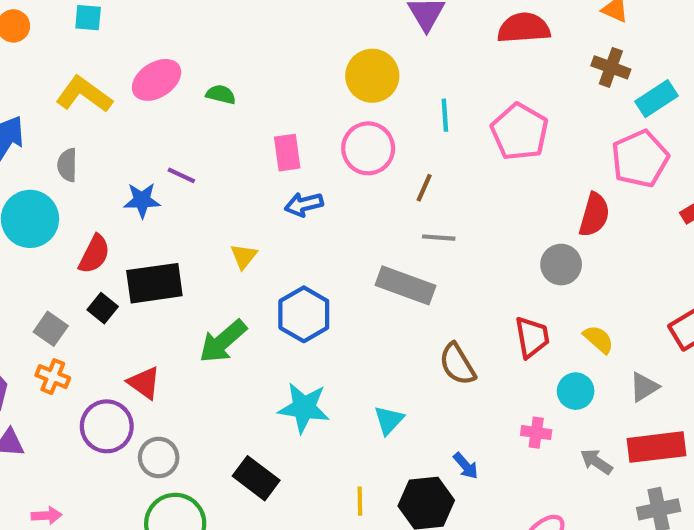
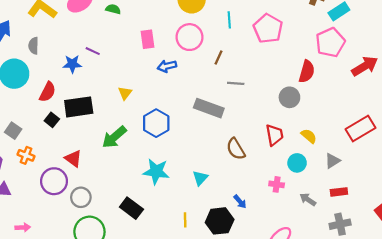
blue arrow: (304, 204) -> (167, 66), moved
gray line: (439, 238) -> (236, 83), moved
gray square: (51, 329) -> (13, 131), moved
red rectangle: (657, 447) -> (339, 192), size x0.6

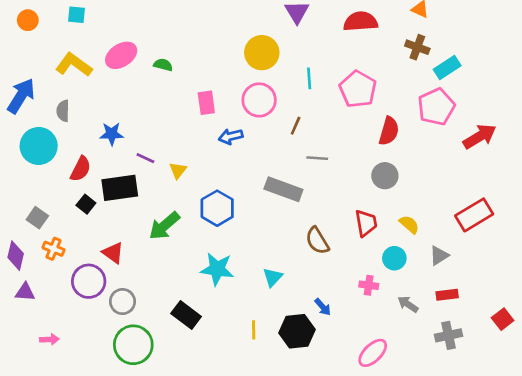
purple line: (93, 51) -> (145, 158), moved
red semicircle: (307, 72) -> (389, 131), moved

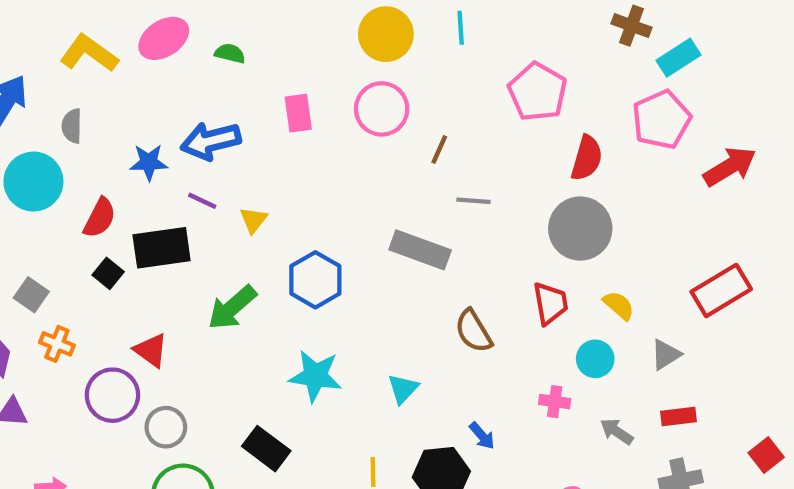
cyan line: (309, 78) -> (461, 28), moved
blue arrow: (231, 136) -> (211, 141), moved, size x1.5
gray circle: (385, 176) -> (580, 229), size x1.5

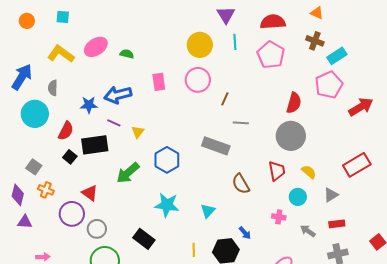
pink pentagon: (538, 92) -> (271, 55), moved

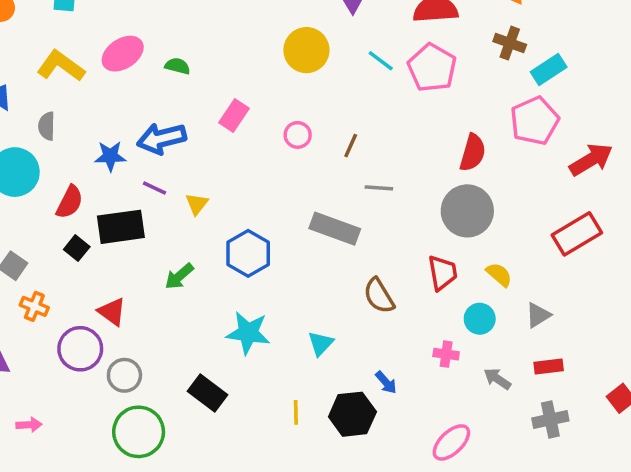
cyan line: (235, 42) -> (381, 61), moved, turned -49
pink circle: (198, 80) -> (298, 135), moved, size x0.6
pink rectangle: (159, 82) -> (234, 115), turned 42
red rectangle: (357, 165) -> (577, 234), moved
green arrow: (128, 173) -> (179, 276), size x0.7

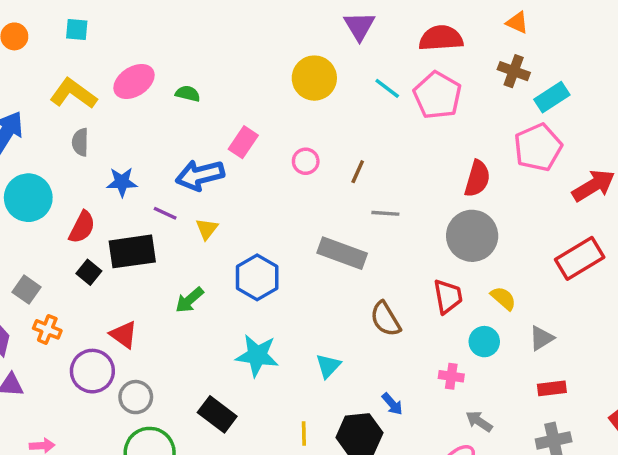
gray semicircle: (47, 126) -> (80, 142), moved
blue arrow: (162, 138) -> (200, 175), moved
gray arrow: (497, 379) -> (479, 421), moved

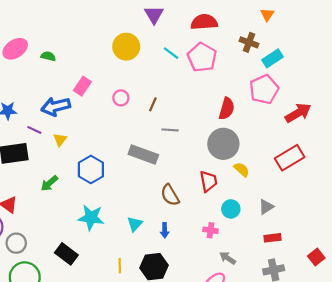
orange triangle: (517, 23) -> (267, 15), moved, turned 40
yellow semicircle: (503, 298) -> (242, 169), moved
blue arrow: (392, 404) -> (165, 230), moved, turned 40

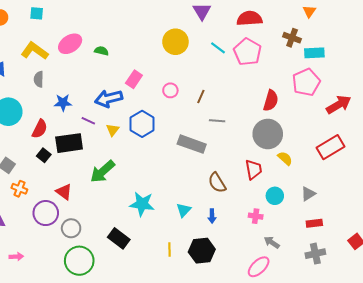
cyan rectangle: (273, 58) -> (314, 53), turned 30
blue hexagon: (91, 169) -> (142, 124), moved
green arrow: (49, 183) -> (103, 171), size x1.5

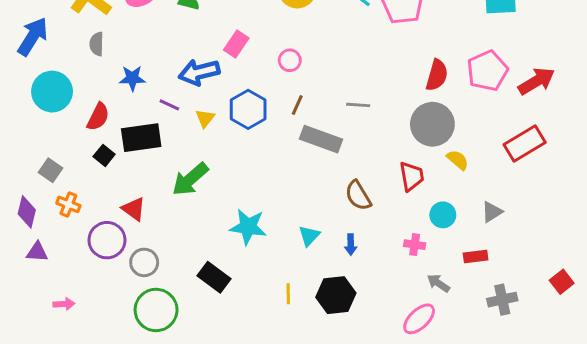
pink pentagon: (306, 82) -> (487, 71), moved
brown line: (201, 96) -> (297, 105), moved
red rectangle: (314, 223) -> (476, 256), moved

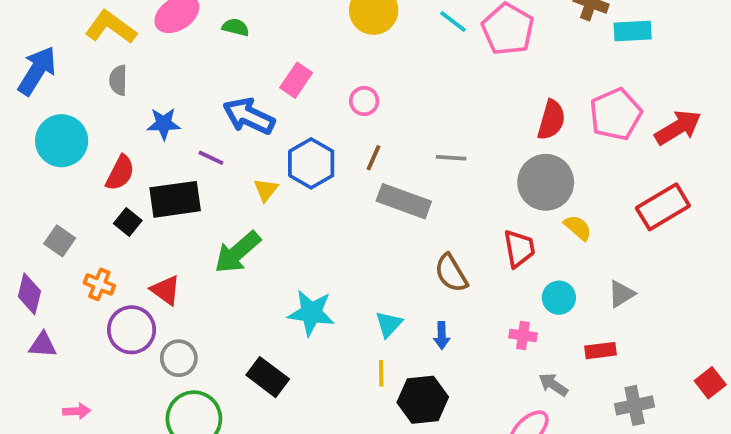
blue arrow: (199, 72) -> (249, 116), turned 39
yellow triangle: (205, 118) -> (266, 190), moved
orange cross: (68, 204) -> (99, 284), moved
yellow line: (288, 294) -> (381, 373), moved

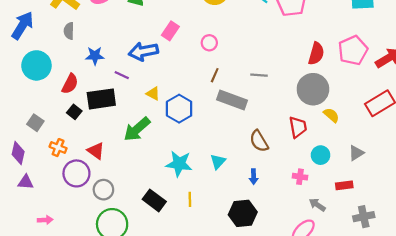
blue arrow: (249, 116) -> (143, 51), turned -36
blue hexagon: (311, 163) -> (179, 109), moved
yellow triangle: (266, 190) -> (153, 94), turned -40
cyan triangle: (389, 324) -> (218, 162), moved
yellow line: (381, 373) -> (190, 199), moved

